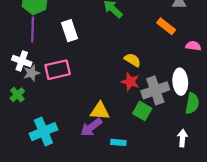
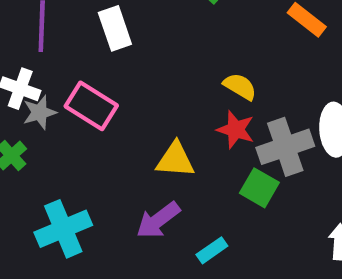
pink rectangle: (58, 70) -> (91, 106), turned 45
yellow triangle: (100, 111) -> (175, 160), moved
cyan rectangle: (118, 142) -> (212, 250), turned -40

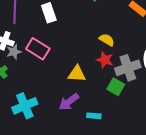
cyan rectangle: (212, 250) -> (94, 116), turned 40

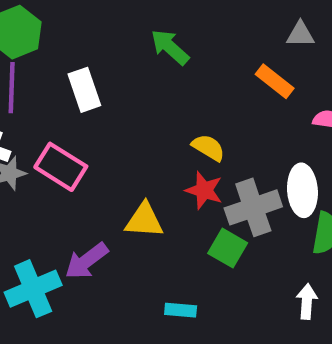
purple arrow: (69, 102) -> (86, 261), moved

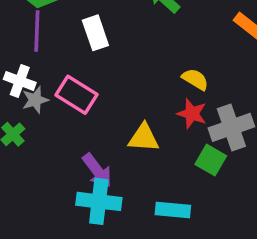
purple arrow: (86, 261) -> (97, 170), turned -90
cyan cross: (33, 289) -> (99, 201), moved, turned 30
cyan rectangle: (181, 310) -> (173, 210), size x1.4

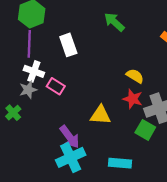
white cross: (20, 81) -> (34, 71), moved
pink rectangle: (77, 95) -> (56, 86), size x0.7
cyan cross: (99, 201) -> (71, 157), turned -32

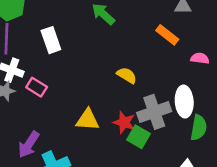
red star: (133, 99) -> (124, 122), moved
purple arrow: (69, 137) -> (29, 145), moved, turned 70

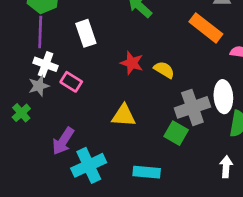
orange rectangle: (167, 35) -> (206, 28), size x1.4
red star: (124, 122) -> (132, 63), moved

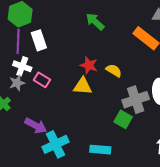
white rectangle: (86, 33) -> (39, 40), moved
yellow triangle: (124, 116) -> (83, 86), moved
purple arrow: (63, 141) -> (36, 126), turned -95

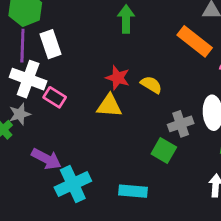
green arrow: (95, 22) -> (126, 19), turned 48
white cross: (22, 66) -> (28, 79), size x1.4
gray star: (17, 83) -> (20, 114), moved
gray cross: (136, 100) -> (181, 124), size x0.7

